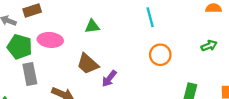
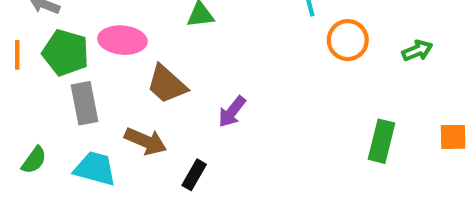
orange circle: (160, 55) -> (348, 40), moved
brown trapezoid: (88, 64) -> (167, 84), moved

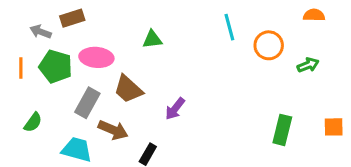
orange circle: (348, 40) -> (269, 45), moved
gray rectangle: (85, 103) -> (87, 103), moved, turned 40
green semicircle: (34, 160) -> (33, 122), moved

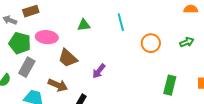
cyan line: (229, 27) -> (121, 22), moved
orange circle: (269, 45) -> (151, 43), moved
gray rectangle: (87, 103) -> (27, 67), moved

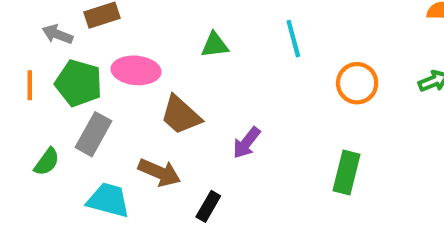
green rectangle: (170, 85) -> (346, 172), moved

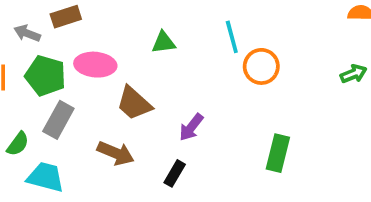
orange circle: (357, 83) -> (261, 66), moved
cyan trapezoid: (108, 200) -> (46, 177), moved
black rectangle: (208, 206) -> (175, 173), moved

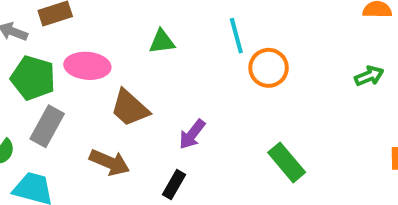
green rectangle: (278, 153) -> (287, 162), turned -54

